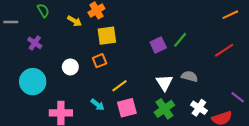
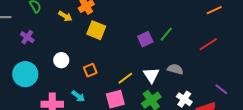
yellow square: (107, 36) -> (96, 30), turned 30
orange square: (100, 61) -> (90, 70), moved
yellow line: (119, 86) -> (125, 78), moved
cyan arrow: (98, 105) -> (78, 96), moved

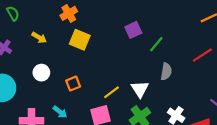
yellow arrow: (65, 16) -> (39, 38), moved
purple square: (145, 39) -> (133, 30), moved
gray semicircle: (175, 69) -> (166, 71), moved, turned 84

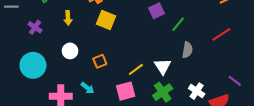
yellow arrow: (39, 38) -> (68, 18), turned 56

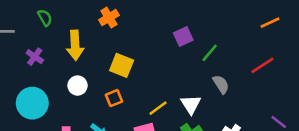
yellow arrow: (68, 18) -> (75, 45), size x1.6
yellow square: (106, 20) -> (122, 65), moved
gray semicircle: (187, 50) -> (221, 84), turned -42

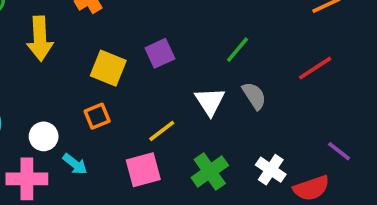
purple square: (183, 36) -> (160, 53), moved
white circle: (78, 86) -> (44, 136), moved
white triangle: (191, 104) -> (210, 101), moved

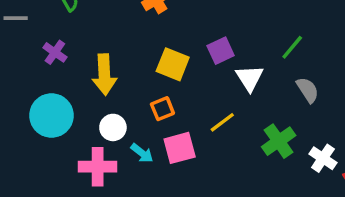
yellow arrow: (40, 39) -> (104, 75), moved
white triangle: (210, 101) -> (250, 78), moved
pink square: (143, 170) -> (180, 148), moved
green cross: (210, 172) -> (279, 141), moved

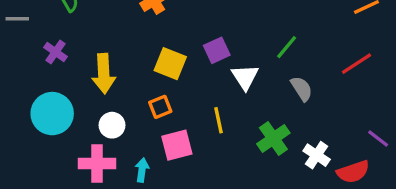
yellow line: (222, 122) -> (218, 120), turned -65
cyan arrow: (142, 153) -> (142, 170), moved, turned -120

